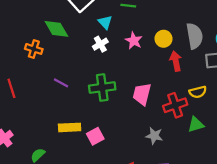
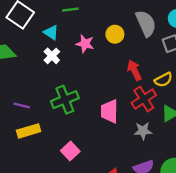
red arrow: (176, 61) -> (134, 70), moved
pink trapezoid: (142, 94) -> (109, 111), moved
yellow rectangle: (70, 127) -> (29, 131), moved
gray star: (154, 136) -> (143, 131), moved

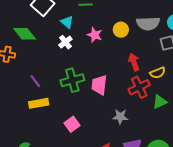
gray semicircle: (146, 23) -> (148, 23), turned 105
purple line: (22, 106) -> (35, 81), turned 32
pink trapezoid: (109, 111) -> (99, 85), moved
gray star: (143, 131) -> (120, 117), moved

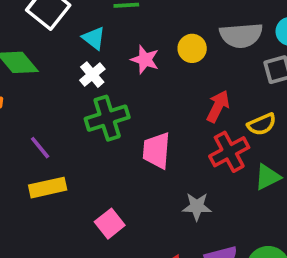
red arrow: (134, 62) -> (218, 106), turned 48
green cross: (72, 80) -> (107, 118), moved

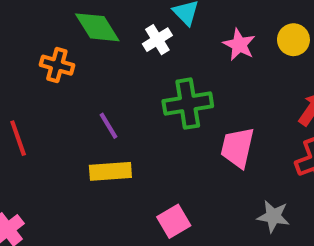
white cross: (92, 75) -> (157, 40), moved

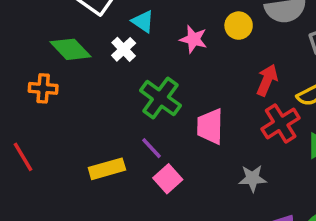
green cross: (188, 104) -> (160, 98), turned -33
purple line: (108, 126) -> (151, 148), moved
pink square: (174, 221) -> (168, 179), moved

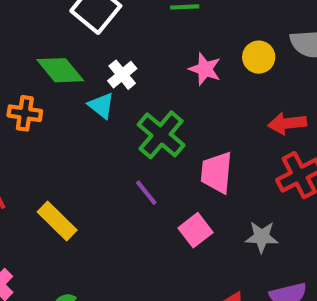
cyan triangle: (143, 21) -> (101, 106), moved
red arrow: (267, 80) -> (287, 123), turned -124
yellow rectangle: (107, 169) -> (57, 221), moved, turned 56
pink square: (168, 179) -> (196, 230), moved

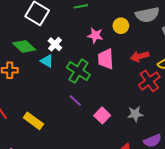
pink trapezoid: (217, 172) -> (106, 59), moved

